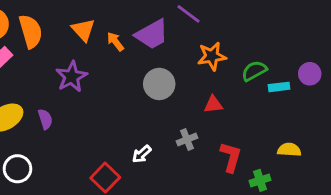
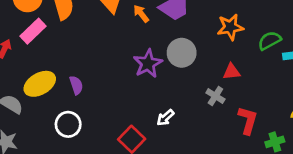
purple star: (72, 77) -> (148, 64), moved
gray cross: (187, 140) -> (215, 96), moved, turned -36
white circle: (17, 169) -> (68, 124), moved

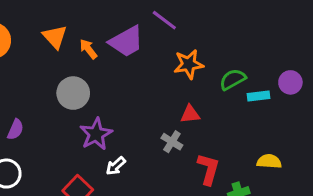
gray circle: (182, 53) -> (73, 93), moved
purple star: (148, 64) -> (96, 134), moved
purple semicircle: (76, 85) -> (15, 129), turned 42

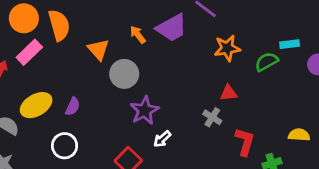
orange triangle: (55, 37) -> (98, 49), moved
cyan rectangle: (258, 96) -> (290, 44), moved

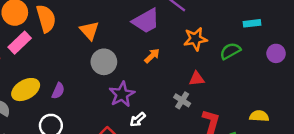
orange arrow: (138, 35) -> (152, 56), moved, turned 84
cyan rectangle: (290, 44) -> (252, 23), moved
orange triangle: (98, 49) -> (89, 31), moved

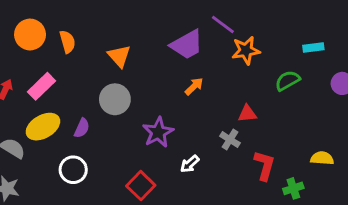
orange semicircle: (46, 18) -> (67, 42), size x0.7
orange star: (195, 39) -> (246, 50), moved
pink rectangle: (20, 43) -> (42, 86), moved
gray circle: (104, 62) -> (115, 99), moved
white arrow: (138, 120) -> (190, 164), moved

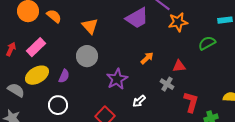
orange semicircle: (67, 42) -> (54, 16), turned -35
orange arrow: (194, 86) -> (147, 58), moved

